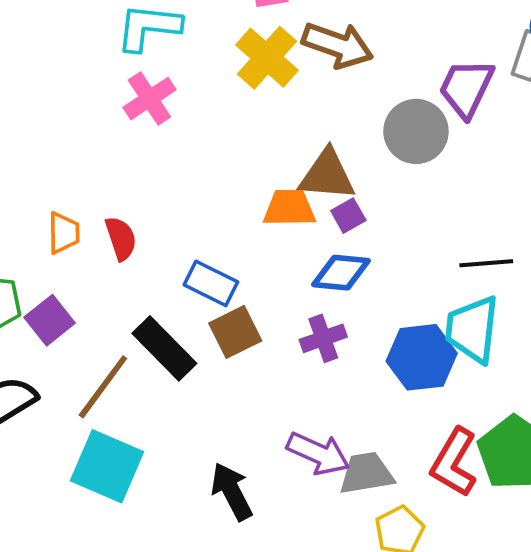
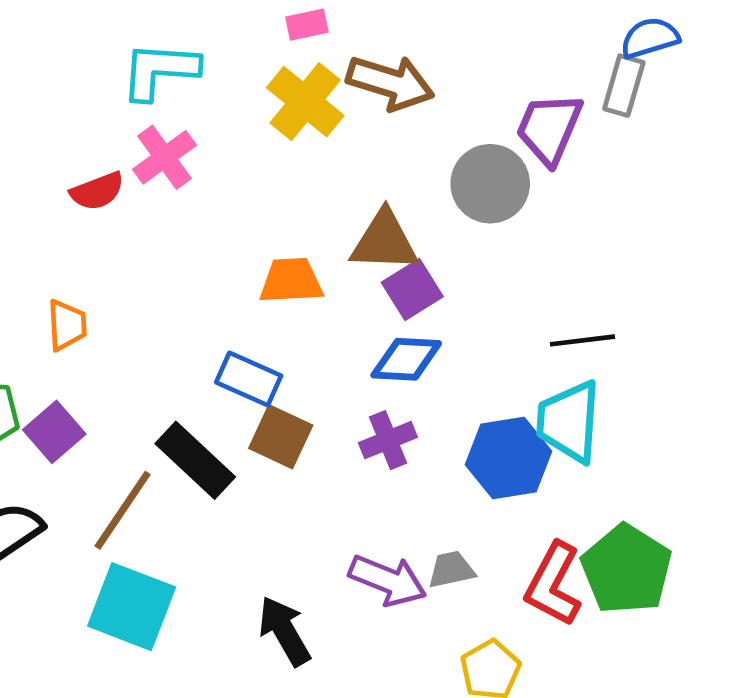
orange trapezoid: (289, 208) -> (291, 281), moved
purple square: (348, 216) -> (412, 289), size x1.4
red semicircle: (121, 238) -> (97, 191), moved, turned 90
brown square: (235, 332) -> (281, 437), turned -36
gray trapezoid: (366, 473) -> (451, 570), moved, size x0.7

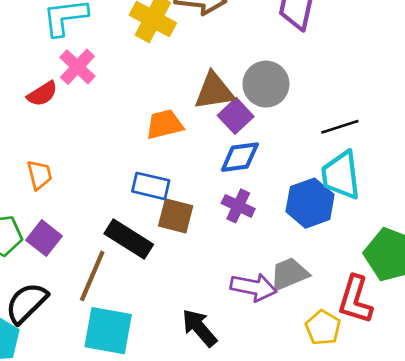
gray circle: (490, 184) -> (266, 84), moved
purple cross: (388, 440) -> (238, 206), turned -32
gray trapezoid: (451, 570) -> (289, 274), size x1.4
red L-shape: (553, 584) -> (355, 300), moved

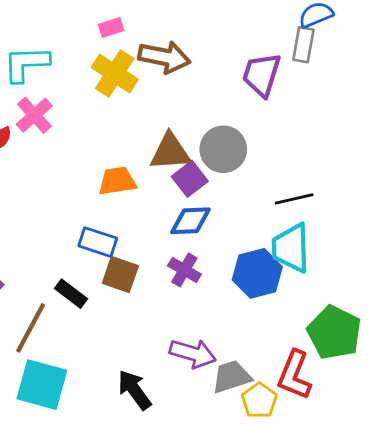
black rectangle: (129, 239) -> (71, 294), size x0.7
gray trapezoid: (289, 274) -> (232, 377), moved

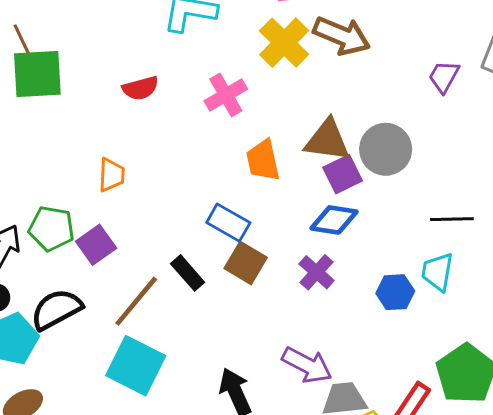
purple trapezoid: (262, 75) -> (444, 77), size x0.7
pink cross: (34, 115) -> (226, 95), moved
orange trapezoid: (117, 181) -> (263, 160), turned -105
cyan trapezoid: (291, 248) -> (438, 272), size x0.7
blue hexagon: (257, 273) -> (395, 292), size x0.7

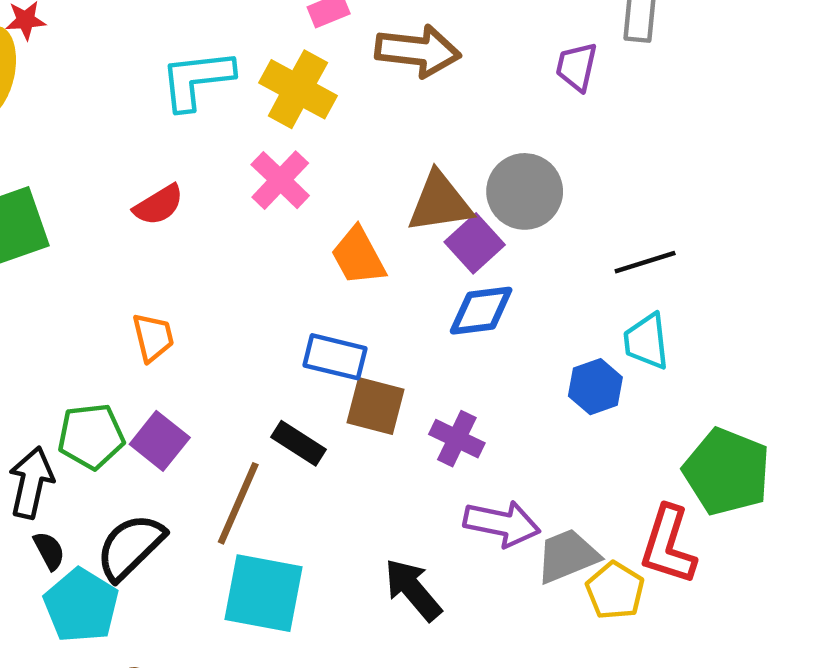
yellow cross: (284, 43) -> (298, 89), moved
purple cross: (317, 272) -> (457, 439), moved

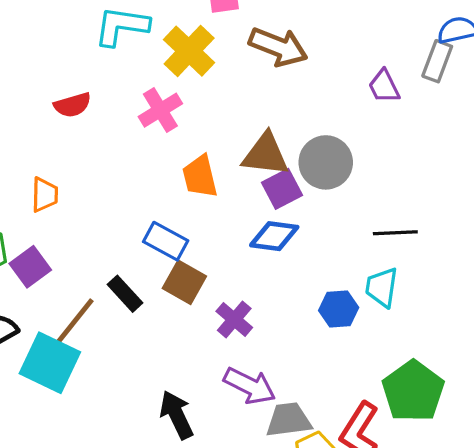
purple trapezoid: (577, 67) -> (384, 86), turned -54
cyan square: (264, 593) -> (50, 363), moved

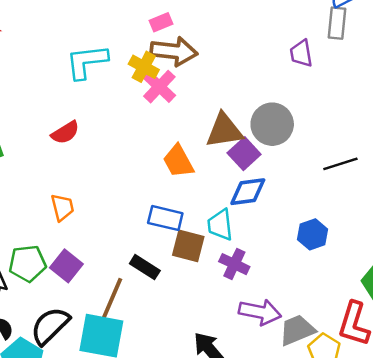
brown arrow: (278, 47) -> (174, 51), moved
yellow cross: (189, 51) -> (144, 67), size x0.7
purple trapezoid: (384, 86) -> (301, 54), turned 32
pink cross: (160, 110) -> (159, 87), moved
cyan trapezoid: (382, 287) -> (220, 225), moved

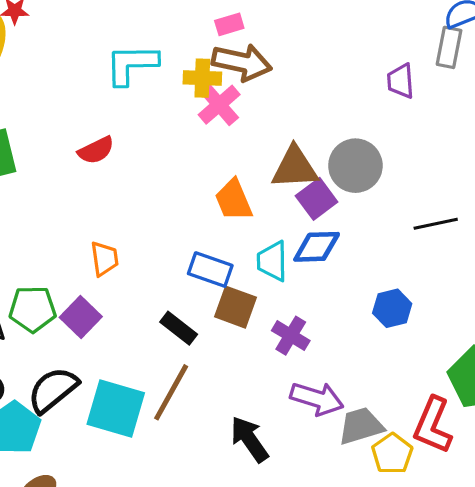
yellow cross: (144, 67) -> (202, 78), turned -32
orange trapezoid: (62, 207) -> (104, 259), moved
cyan trapezoid: (220, 225) -> (272, 261), moved
brown line: (111, 301) -> (171, 392), moved

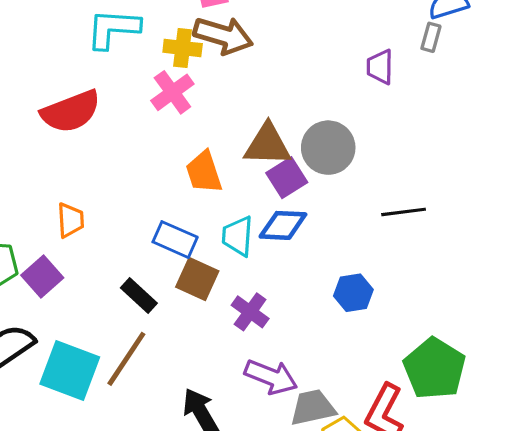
gray rectangle: (449, 47) -> (431, 37), size x0.7
pink cross: (219, 105) -> (172, 92), moved
red semicircle: (96, 150) -> (71, 111), size x1.6

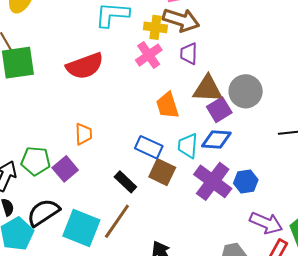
purple trapezoid: (380, 67) -> (189, 54), moved
blue hexagon: (353, 293) -> (246, 182), moved
purple cross: (250, 312) -> (213, 181), moved, size x1.6
purple arrow: (271, 377) -> (266, 223), moved

